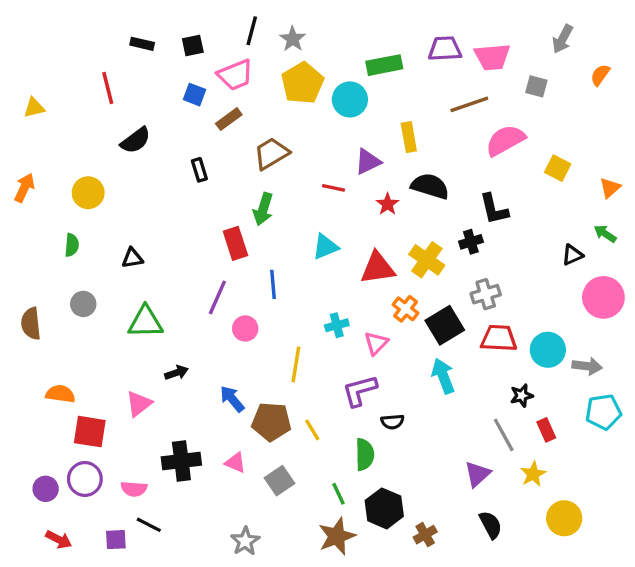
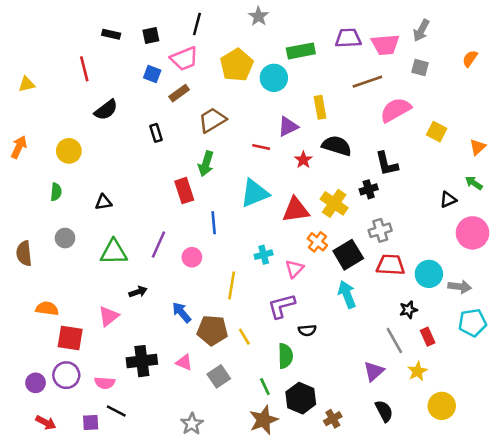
gray star: (293, 39) -> (258, 16), moved
gray arrow: (563, 39) -> (421, 30), moved
cyan triangle: (325, 247) -> (255, 193), size x1.4
purple line: (217, 297) -> (159, 244), moved

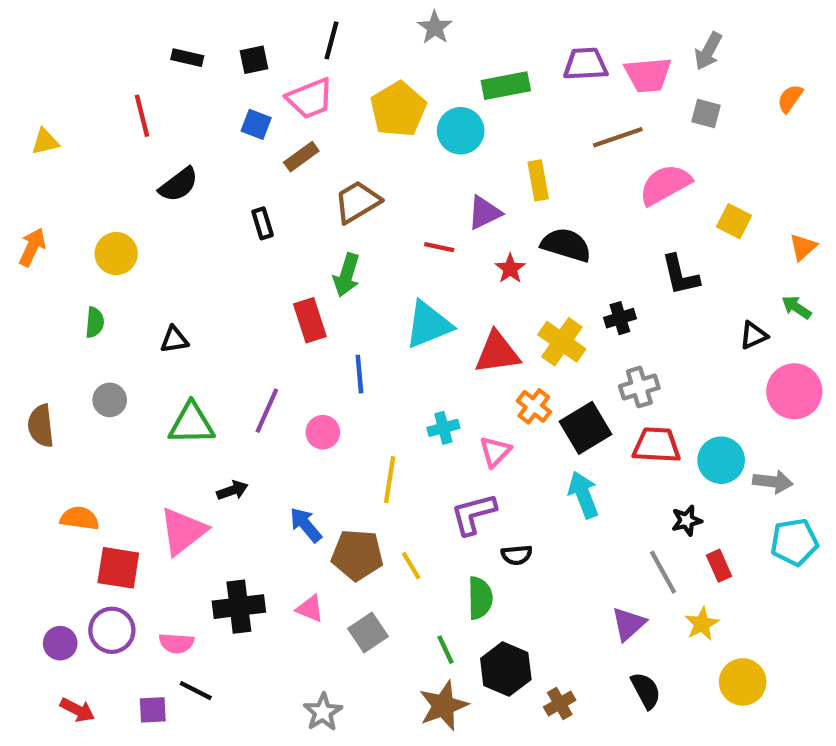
black L-shape: (387, 164) -> (680, 275), moved
pink triangle: (109, 316) -> (183, 531), size x1.4

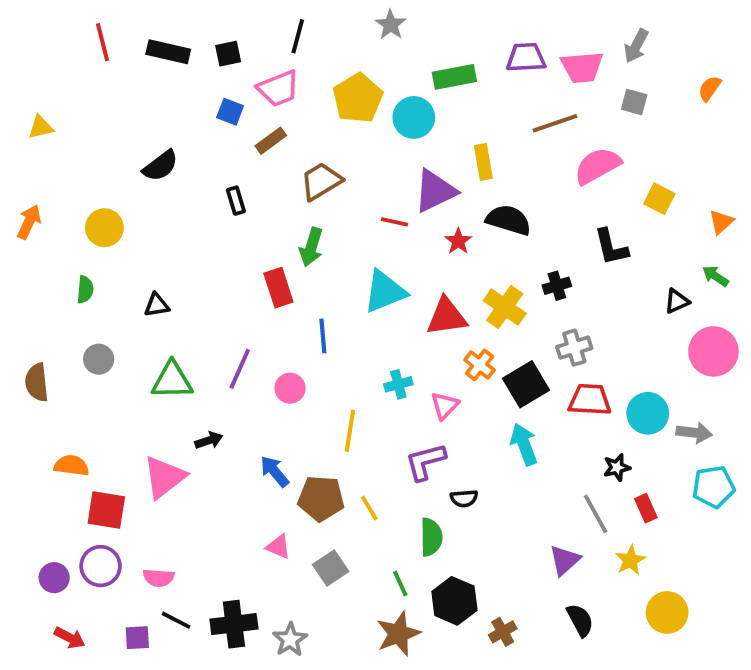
black rectangle: (187, 58) -> (168, 52), size x1.5
red line: (142, 116) -> (102, 42), moved
purple triangle: (484, 213) -> (435, 191), size x1.4
black cross: (239, 607) -> (234, 624), moved

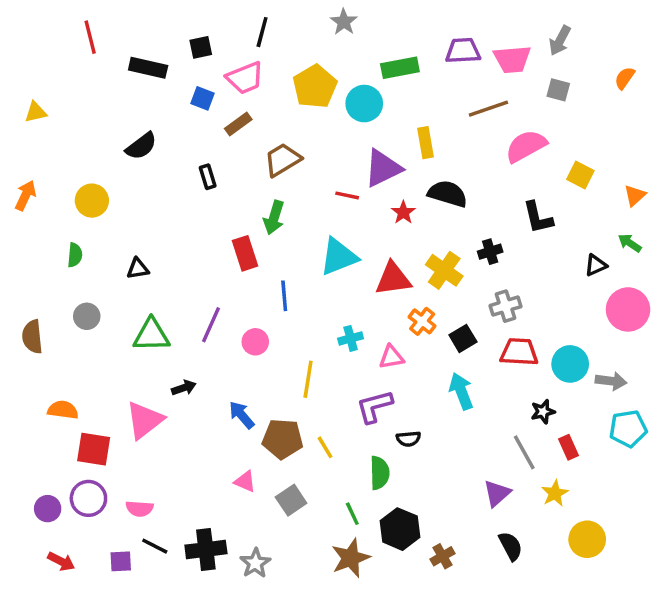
black rectangle: (168, 52) -> (148, 68), moved
black square: (526, 384) -> (463, 338), size x0.7
pink triangle: (445, 406) -> (391, 357), turned 36

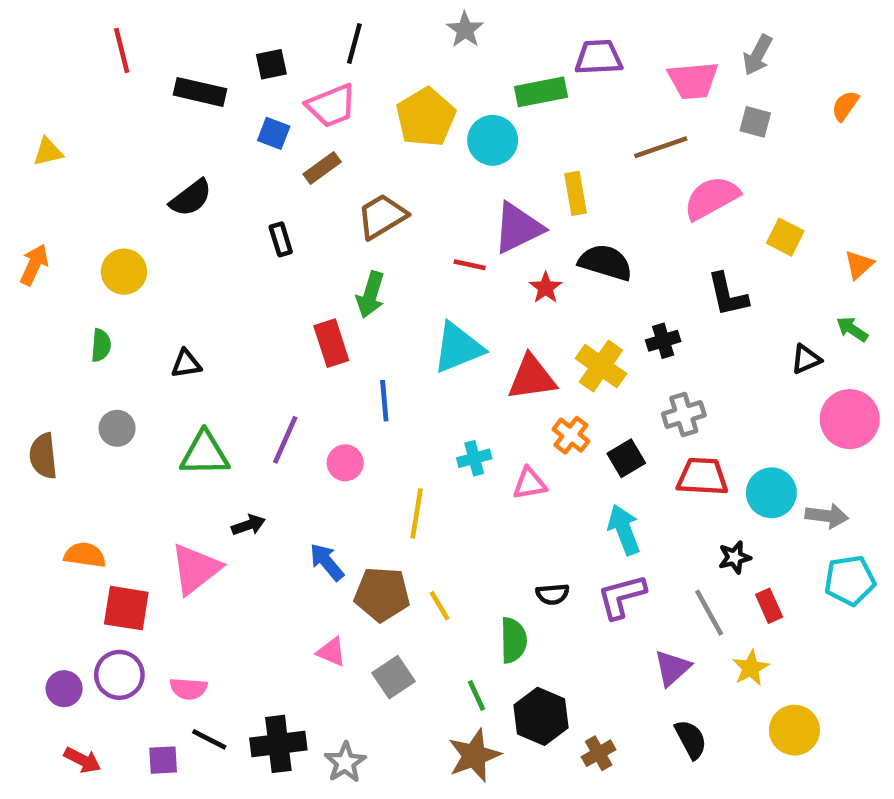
purple trapezoid: (463, 51) -> (599, 57), moved
purple L-shape: (374, 406) -> (622, 596), moved

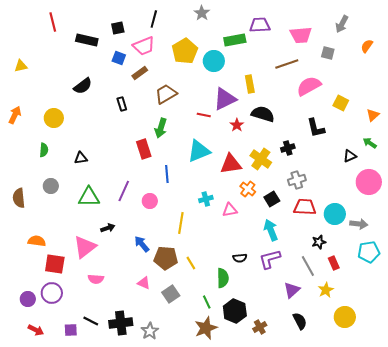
gray arrow: (758, 55) -> (342, 24), moved
pink semicircle: (188, 689) -> (96, 279), moved

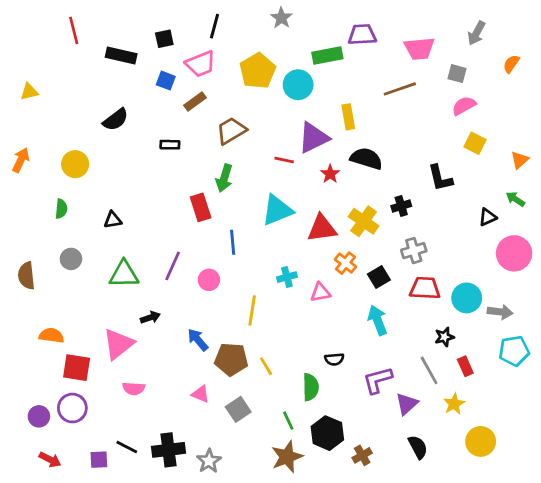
pink semicircle: (309, 86) -> (464, 106), moved, size x0.7
black rectangle: (122, 104) -> (170, 145), turned -72
purple L-shape: (270, 259) -> (378, 380), moved

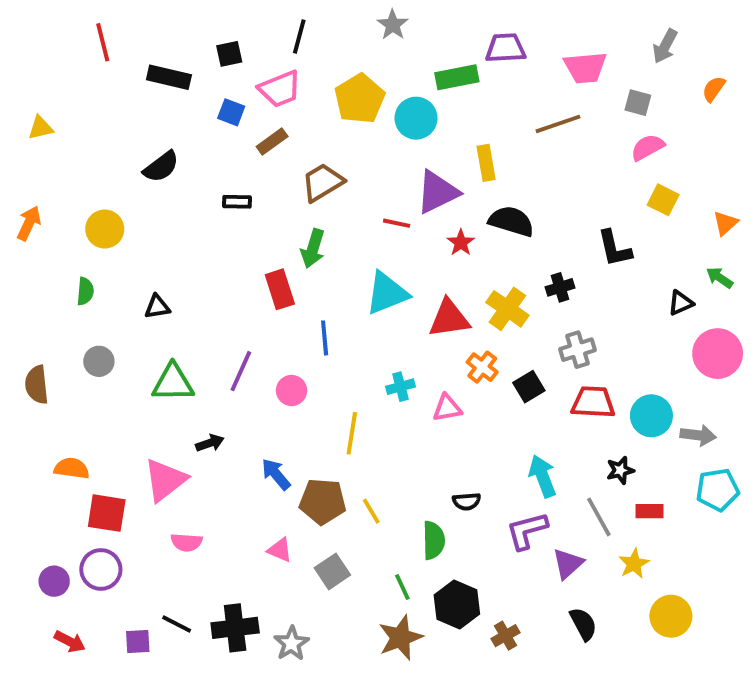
cyan arrow: (378, 320) -> (542, 476), moved
red rectangle: (465, 366) -> (649, 511), turned -66

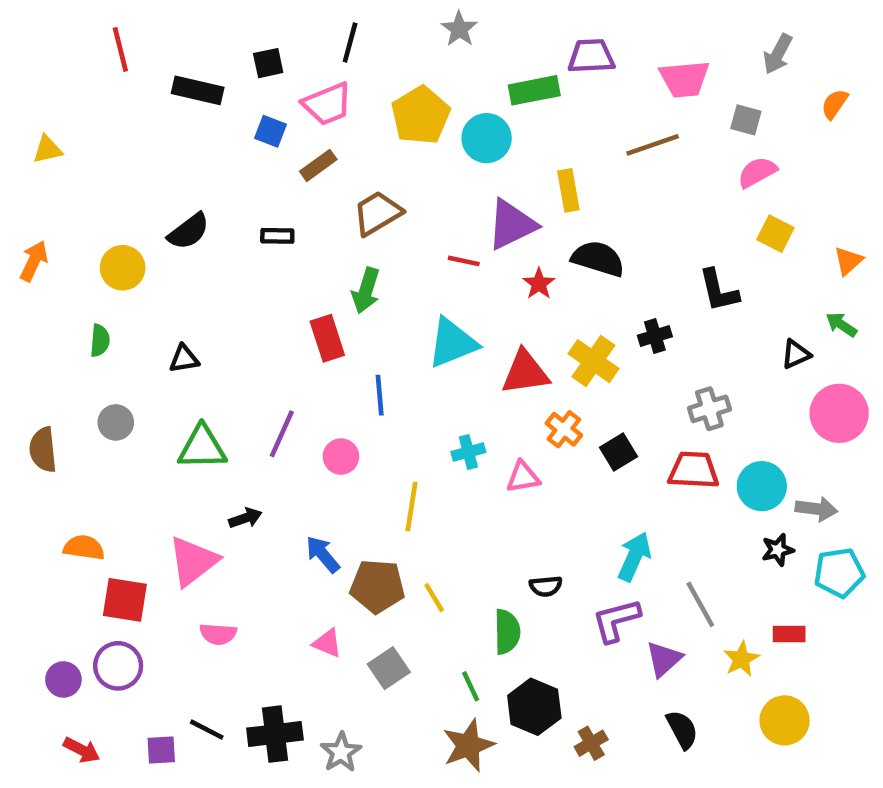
black semicircle: (161, 167) -> (189, 231), moved
gray cross: (577, 350) -> (709, 409), moved
black star: (620, 470) -> (778, 550), moved
cyan arrow: (542, 476) -> (634, 557), turned 45
red rectangle: (649, 511) -> (789, 634), moved

